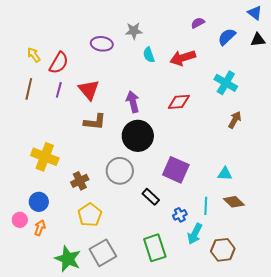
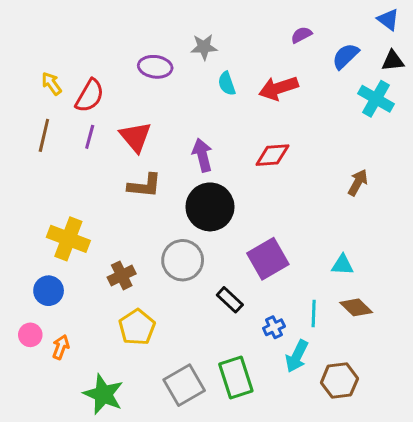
cyan cross: (226, 83) -> (376, 99), moved
purple square: (176, 170) -> (268, 259), turned 36
blue circle: (39, 202) -> (49, 291), moved
gray square: (103, 253) -> (184, 385), moved

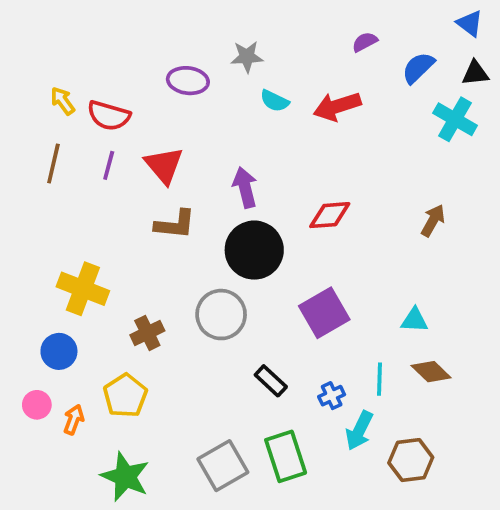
cyan semicircle: (227, 84) -> (274, 101), turned -45
red semicircle: (90, 96) -> (109, 116), turned 76
red diamond: (272, 155) -> (330, 215), moved
black rectangle: (230, 300) -> (271, 381), moved
yellow pentagon: (137, 327) -> (125, 396), moved

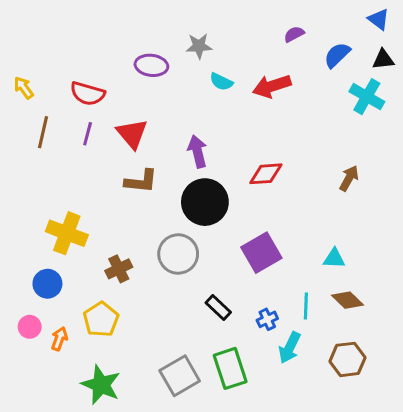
yellow arrow: (63, 101) -> (24, 88), moved
brown hexagon: (411, 460) -> (347, 359), moved

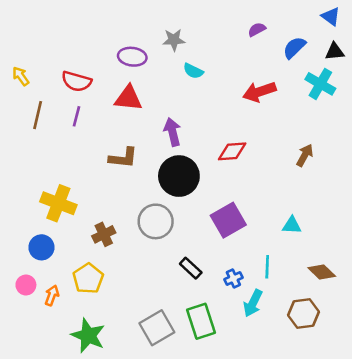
red arrow: (272, 86) -> (259, 92), moved
red triangle: (132, 134) -> (128, 98), moved, turned -44
brown diamond: (347, 300) -> (322, 272), moved

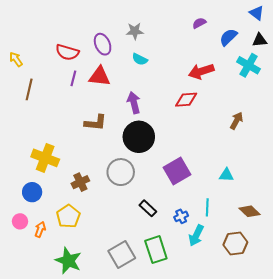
purple ellipse: (132, 57) -> (103, 44), turned 60
cyan semicircle: (193, 71) -> (140, 59), moved
red semicircle: (76, 81) -> (67, 52), moved
purple line: (76, 116) -> (73, 78), moved
red diamond: (232, 151) -> (186, 100), moved

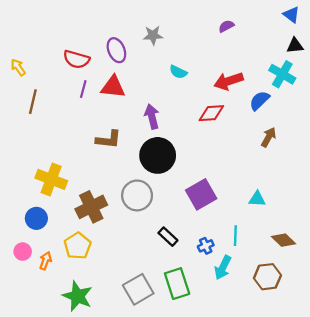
blue semicircle: (228, 37) -> (259, 101), moved
cyan semicircle: (140, 59) -> (178, 72), moved
brown cross: (80, 182) -> (91, 207), size x1.5

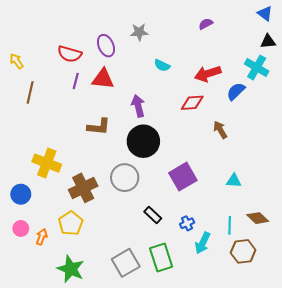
brown arrow: (269, 137) -> (220, 130), moved, turned -60
blue circle: (36, 218) -> (21, 194), moved
cyan line: (235, 236) -> (230, 225), moved

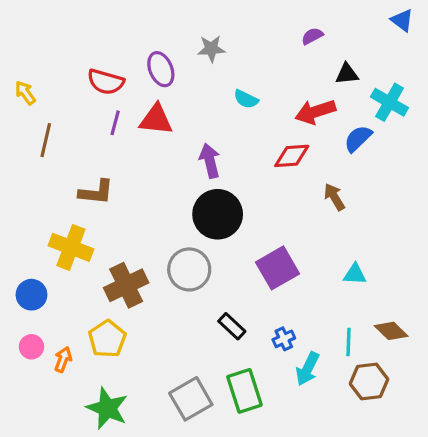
black triangle: (268, 41) -> (347, 74), moved
brown L-shape: (99, 127) -> (96, 192), moved

